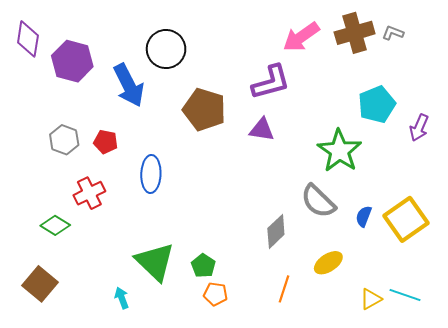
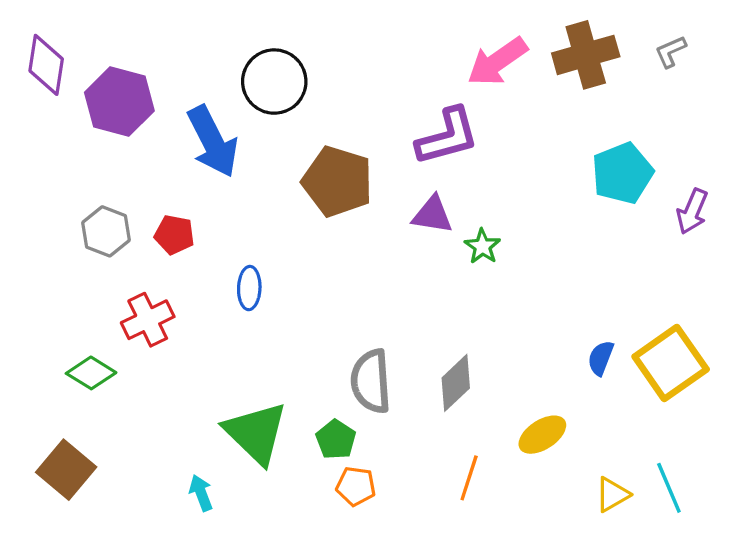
gray L-shape: (393, 33) -> (671, 52), moved, turned -45
green star: (339, 151) -> (482, 246), moved, size x0.5
blue ellipse: (151, 174) -> (249, 288), size x0.7
gray semicircle: (318, 201) -> (371, 381), moved, turned 42
cyan line: (405, 295) -> (669, 488), turned 48

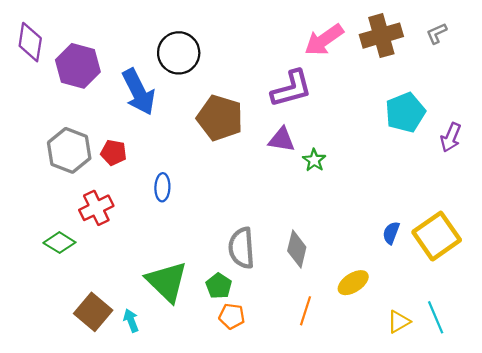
gray hexagon: (106, 231) -> (69, 150), size x1.4
gray diamond: (456, 383) -> (297, 249), turned -33
brown square: (66, 470) -> (93, 312), moved

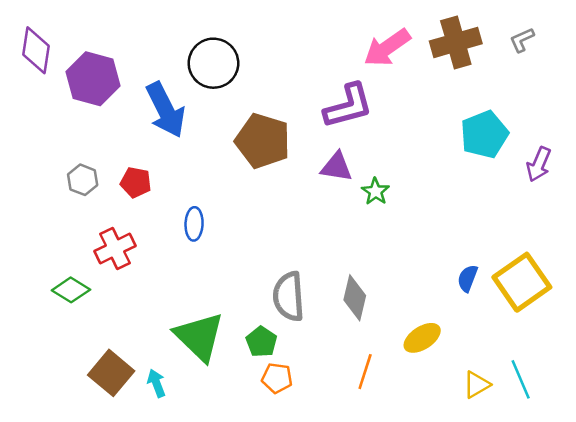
gray hexagon: (69, 150) -> (83, 180), size x0.6

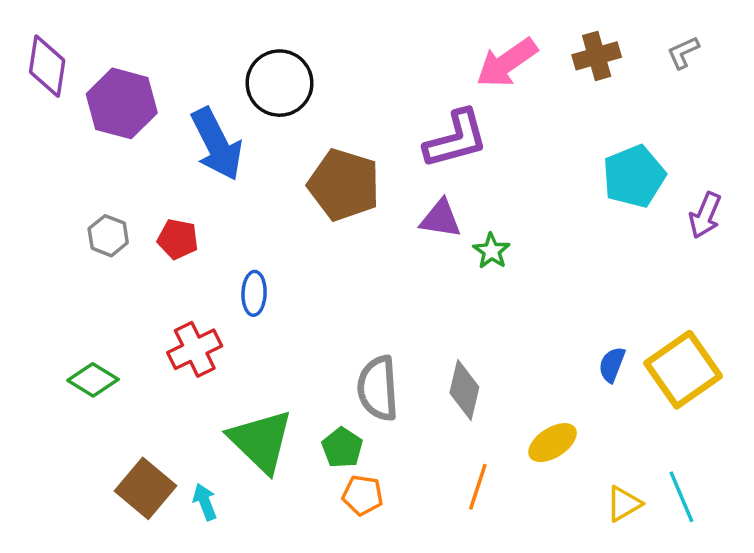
brown cross: (456, 42) -> (597, 56), size x0.7
red cross: (115, 248) -> (195, 349), moved

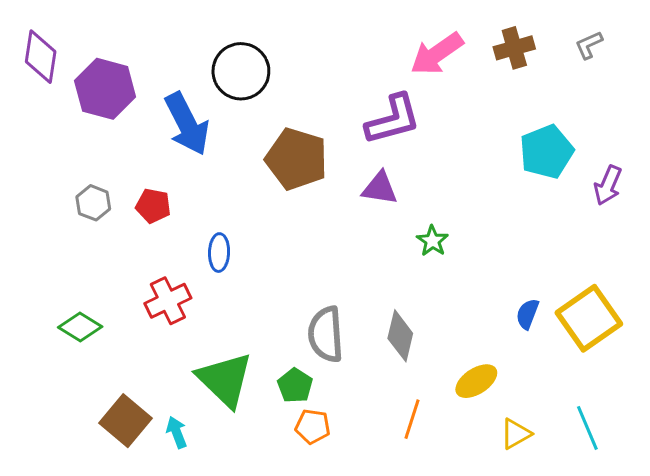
green star: (491, 251) -> (432, 241), moved
yellow triangle: (624, 504) -> (516, 434), moved

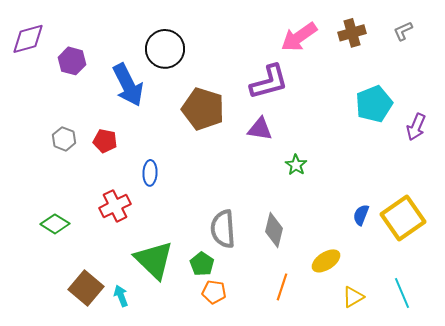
purple diamond: (41, 57) -> (28, 39), turned 66
purple hexagon: (105, 89) -> (72, 61), size x0.7

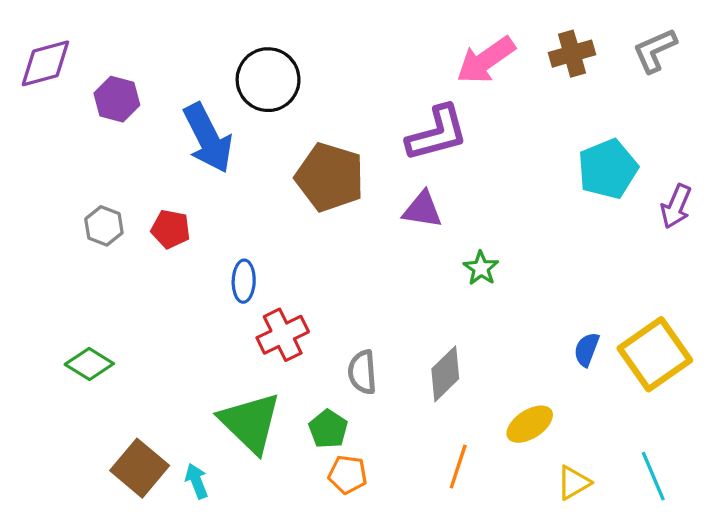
gray L-shape: (403, 31) -> (655, 50), size x1.4
red cross: (115, 206) -> (283, 335), moved
gray semicircle: (223, 229) -> (362, 372), size x0.7
gray diamond: (274, 230) -> (445, 374), turned 32

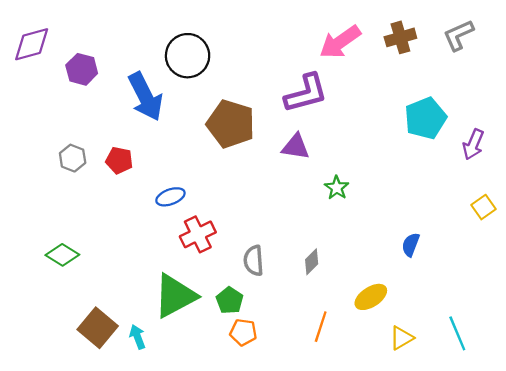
blue ellipse: (244, 281) -> (170, 197), turned 68
yellow square: (655, 354) -> (484, 207), moved, size x0.5
gray diamond: (445, 374) -> (312, 262), size x0.7
green triangle: (250, 423) -> (175, 296), turned 48

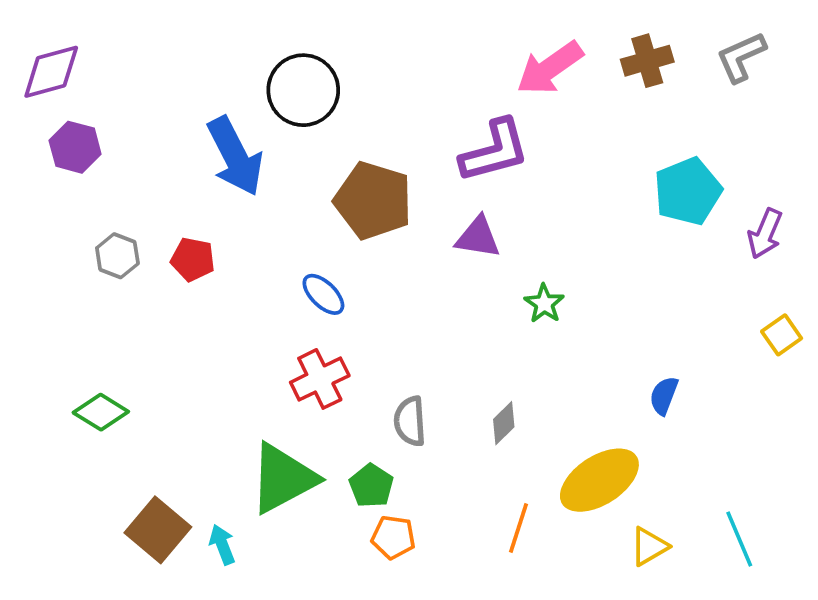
purple hexagon: (82, 69) -> (75, 147), moved
blue ellipse: (170, 197) -> (323, 294), moved, turned 64
yellow ellipse: (371, 297) -> (599, 480), size x1.5

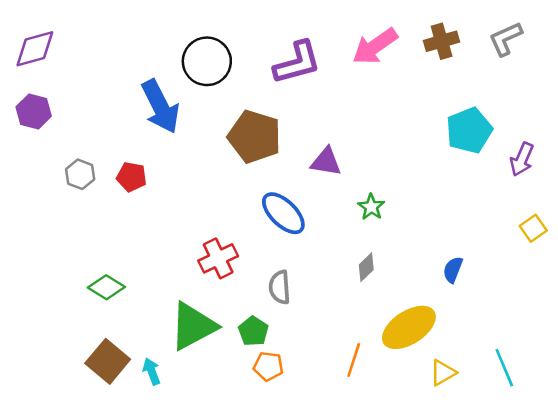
purple hexagon: (75, 147) -> (34, 112), moved
purple L-shape: (495, 151) -> (297, 63), moved
blue ellipse: (323, 294) -> (283, 213), moved, size x1.5
green diamond: (101, 412) -> (106, 287), moved
gray diamond: (504, 423) -> (366, 267), moved

